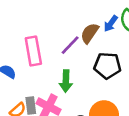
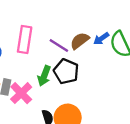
purple line: (70, 45) -> (59, 45), turned 60
black pentagon: (107, 66) -> (66, 71), moved

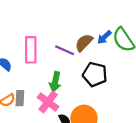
black pentagon: (66, 71) -> (95, 74), moved
pink cross: (21, 93) -> (48, 102), moved

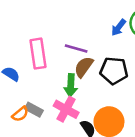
brown semicircle: (84, 43) -> (84, 67), moved
gray rectangle: (20, 98) -> (34, 110), turned -56

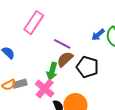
pink rectangle: (38, 54) -> (34, 23), moved, turned 30
gray rectangle: (34, 110) -> (20, 84), turned -56

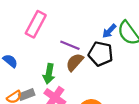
black pentagon: (87, 67) -> (101, 54), moved
green arrow: (52, 71) -> (49, 74), moved

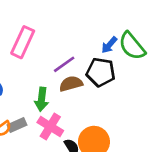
purple line: (70, 45) -> (64, 64), turned -54
brown semicircle: (75, 62) -> (71, 84), turned 36

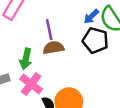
purple line: (64, 64) -> (49, 30), turned -72
black pentagon: (101, 72) -> (95, 40), moved

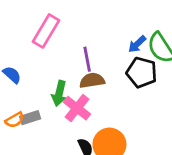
pink cross: (31, 84) -> (77, 108), moved

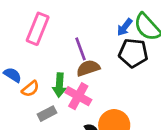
gray rectangle: (30, 118) -> (47, 114), moved
orange semicircle: (15, 120) -> (30, 89), moved

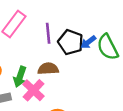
purple line: (80, 49) -> (48, 33), moved
black pentagon: (133, 53) -> (71, 42), moved

